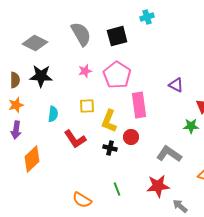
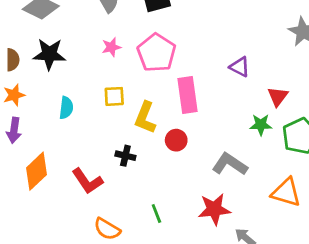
red L-shape: (75, 139) -> (87, 181), moved
black cross: (110, 148) -> (125, 156), moved

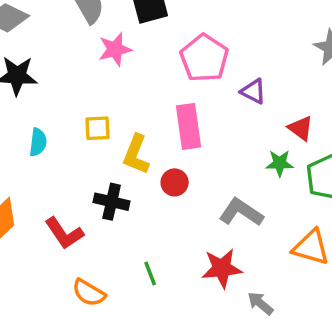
pink star: (111, 47) -> (115, 49), moved, size x1.4
pink pentagon: (156, 53) -> (204, 58), moved
red triangle: (278, 96) -> (301, 128), turned -30
black cross: (125, 156) -> (112, 202), size x1.4

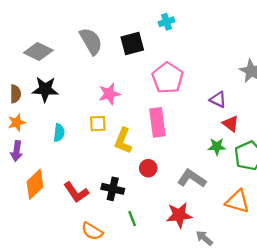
pink star: (115, 49) -> (109, 94), moved
purple triangle: (253, 91) -> (218, 100), moved
red circle: (175, 182) -> (148, 168), moved
black cross: (112, 202) -> (113, 189), moved

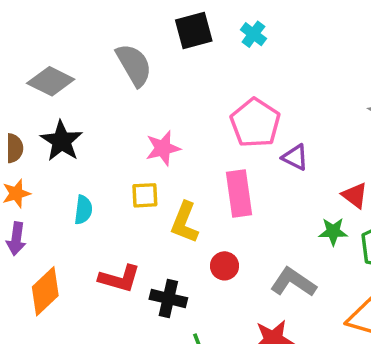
cyan cross: (167, 22) -> (253, 34), turned -35
black square: (132, 43) -> (194, 31), moved
black star: (45, 89) -> (62, 141), turned 30
purple triangle: (218, 100) -> (295, 157), moved
red L-shape: (76, 192) -> (119, 279), moved, turned -40

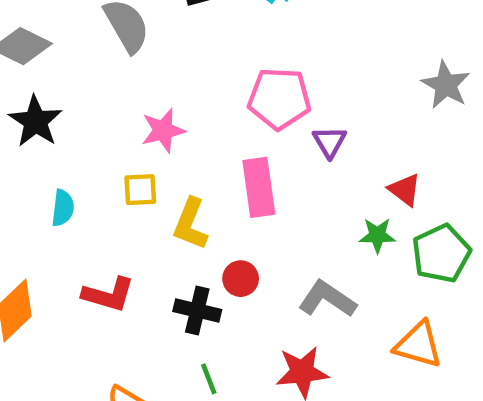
pink pentagon: (255, 123) -> (279, 99), turned -30
purple triangle: (295, 157) -> (329, 142), turned 32
black cross: (168, 299) -> (197, 311), moved

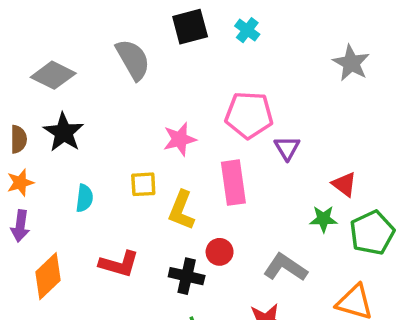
gray star: (446, 85) -> (351, 63), moved
pink star: (163, 130) -> (180, 139), moved

